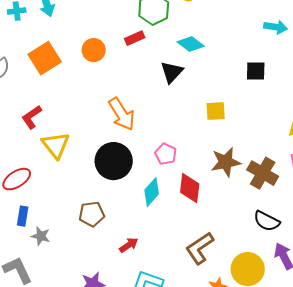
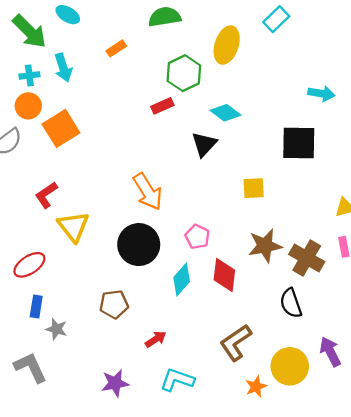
orange circle: (94, 50) -> (28, 106), moved
black square: (256, 71) -> (299, 143), size x1.6
black semicircle: (267, 221) -> (291, 303), moved, turned 44

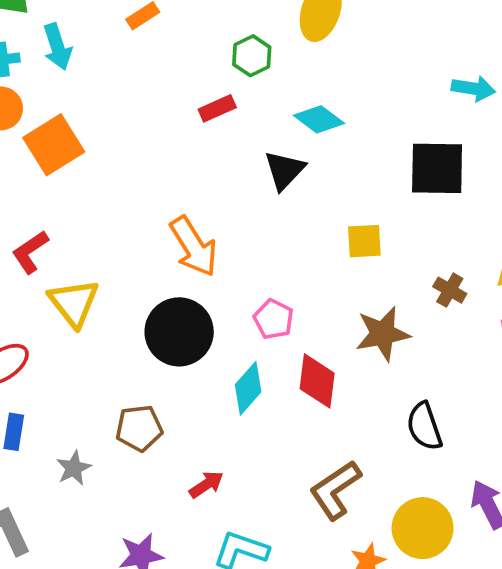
green hexagon: (184, 73) -> (252, 56), size x0.7
brown cross: (307, 258) -> (450, 290), moved, size x0.6
gray star: (56, 329) -> (74, 468), moved, turned 30

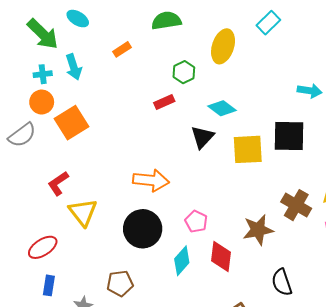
yellow square: (364, 241) -> (248, 149), moved, size x1.5
orange arrow: (194, 247) -> (151, 180), turned -52
brown cross: (450, 290) -> (296, 205), size x1.6

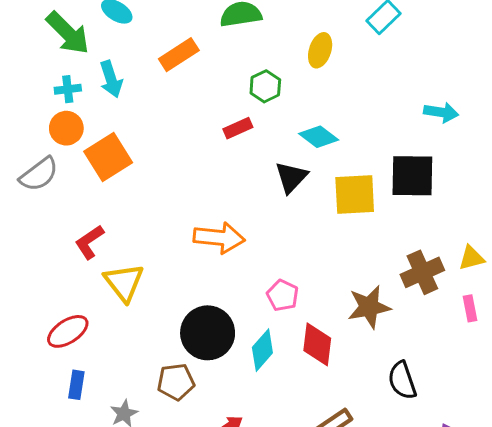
yellow ellipse: (223, 46) -> (320, 50), size x0.7
orange rectangle: (122, 49) -> (179, 55), size x1.5
brown cross: (296, 205) -> (422, 272), turned 36
black circle: (143, 229) -> (208, 333), moved

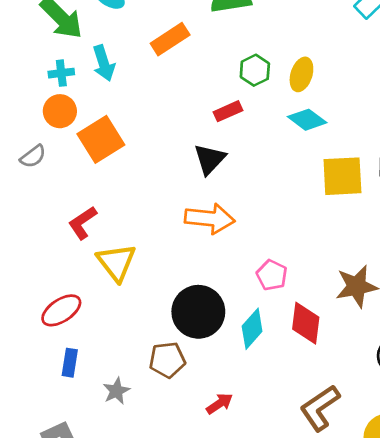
yellow ellipse: (320, 50) -> (301, 74), moved
gray semicircle: (39, 174) -> (33, 156), size x0.7
black triangle: (291, 177) -> (210, 159), moved

